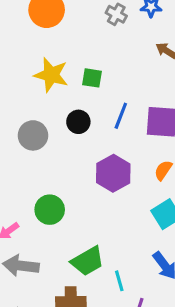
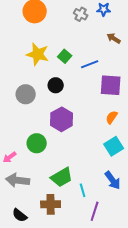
green square: (92, 78) -> (65, 56), turned 32
blue line: (121, 116) -> (90, 64), moved, turned 48
purple hexagon: (113, 173) -> (62, 119), moved

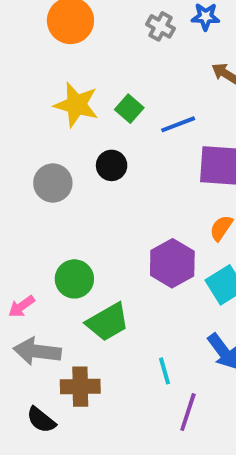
purple hexagon: (62, 119) -> (172, 263), moved
green trapezoid: (62, 177) -> (108, 322), moved
brown cross: (51, 204) -> (80, 387), moved

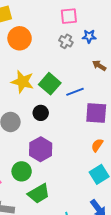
green square: (129, 109) -> (50, 84), size x1.5
purple hexagon: (172, 263) -> (41, 149), moved

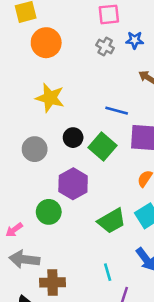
green square: (50, 84) -> (103, 147), moved
blue line: (75, 92) -> (117, 111), turned 36
green trapezoid: (39, 194) -> (112, 221), moved

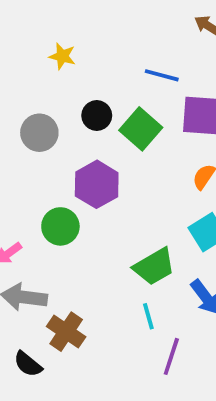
yellow star: (50, 98) -> (62, 56), size x0.6
green trapezoid: (112, 221) -> (154, 267), moved
brown cross: (53, 282) -> (66, 332), turned 35

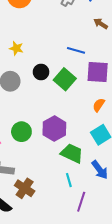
yellow star: (62, 56) -> (16, 48), moved
purple hexagon: (97, 184) -> (54, 129), moved
green trapezoid: (154, 267) -> (72, 153), turned -125

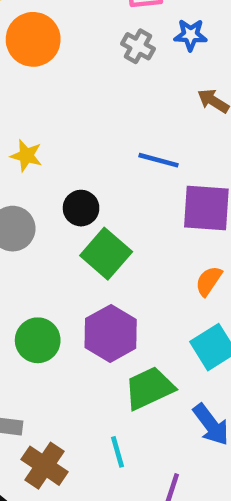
green square: (65, 79) -> (106, 254), moved
green trapezoid: (72, 153) -> (149, 388), turned -50
cyan line: (69, 180) -> (117, 452), moved

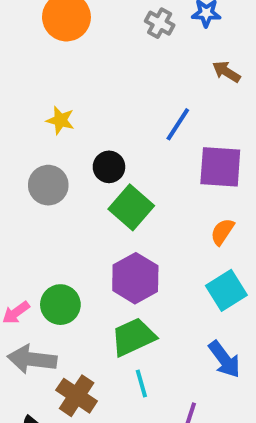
blue line: (159, 160) -> (178, 124), turned -72
green circle: (38, 340) -> (60, 305), moved
green trapezoid: (149, 388) -> (133, 337), moved

